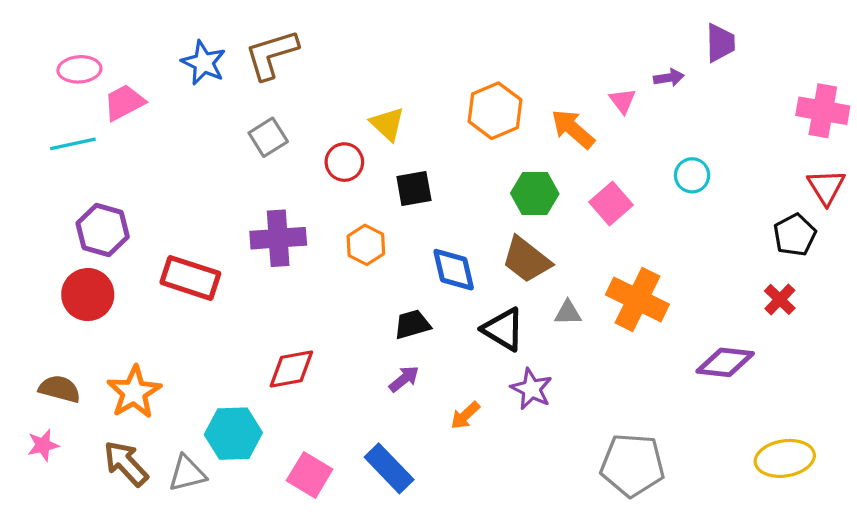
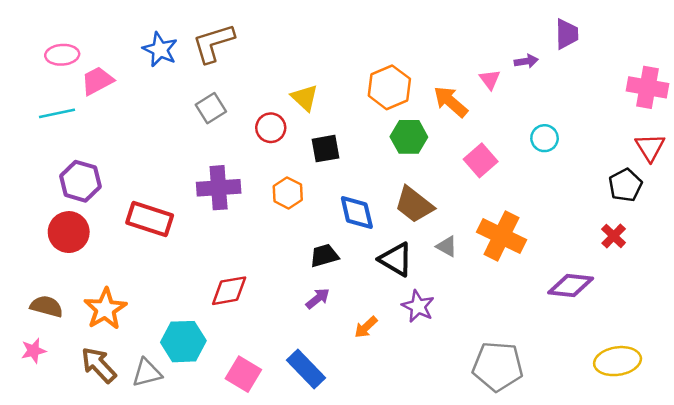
green hexagon: (535, 194) -> (409, 137), moved
gray triangle: (568, 313) -> (447, 246), turned 30

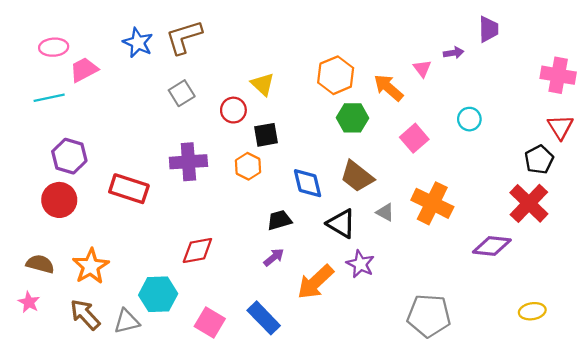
black square: (326, 149) -> (266, 135), moved
red cross: (614, 236) -> (529, 203), size x1.8
orange arrow: (366, 327) -> (315, 282), size x1.8
pink star: (33, 351) -> (29, 302), turned -30
yellow ellipse: (618, 361) -> (532, 311), size x0.7

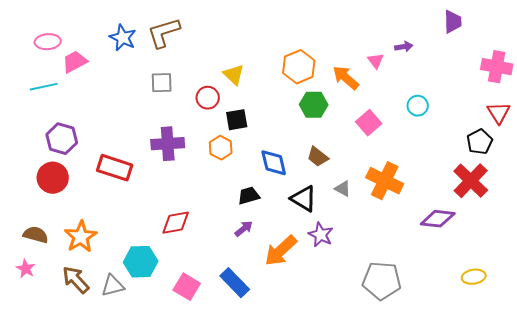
purple trapezoid: (488, 29) -> (453, 22), moved
gray square: (182, 93) -> (162, 83), turned 30
brown trapezoid: (357, 176) -> (318, 157), size x0.7

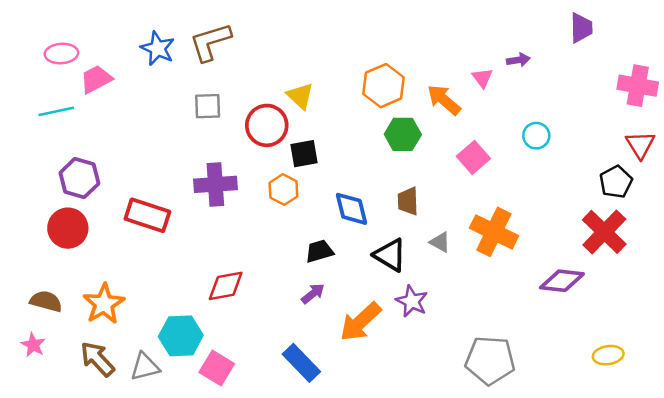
red circle: (208, 98) -> (267, 125), size x1.4
brown trapezoid: (318, 157) -> (408, 201), turned 50
pink square: (187, 287) -> (217, 368), moved

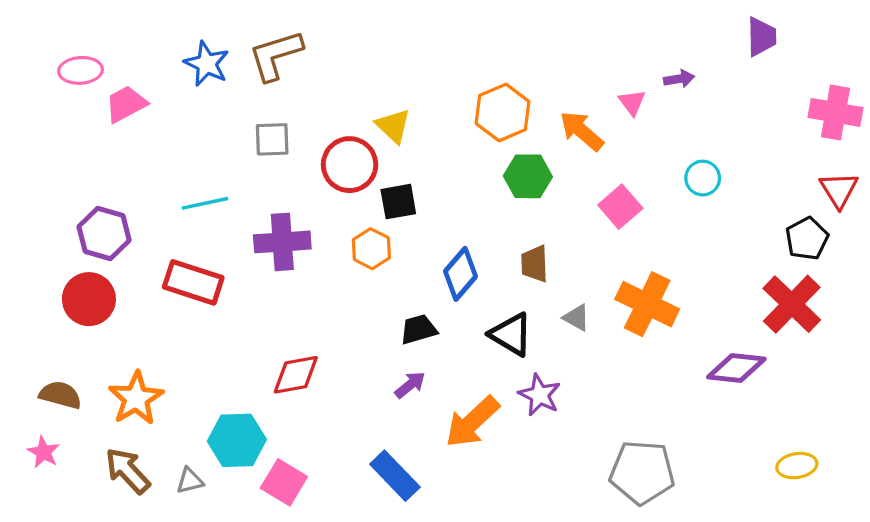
cyan line: (56, 111) -> (205, 203), moved
blue diamond: (351, 209) -> (461, 274), turned 54
gray triangle: (145, 367) -> (190, 481), size x0.7

